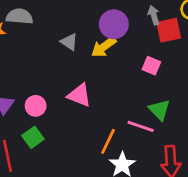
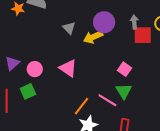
pink square: (151, 66) -> (124, 69), moved

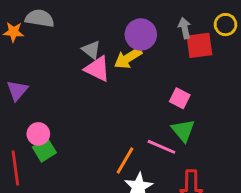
purple triangle: (12, 63) -> (17, 90), moved
pink triangle: (68, 68) -> (97, 69), moved
pink circle: (35, 69) -> (38, 134), moved

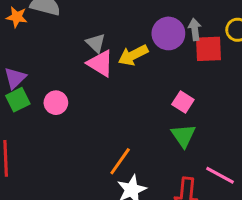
purple circle: (141, 34) -> (168, 33), moved
pink circle: (38, 134) -> (56, 103), moved
pink line: (161, 147) -> (220, 175), moved
green square: (44, 150) -> (18, 100), moved

